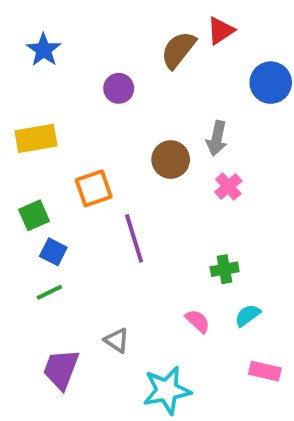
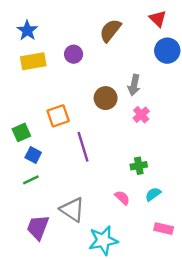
red triangle: (221, 31) -> (158, 19), moved, turned -42
yellow rectangle: (36, 138) -> (33, 61), moved
gray triangle: (117, 340) -> (72, 210), size x1.6

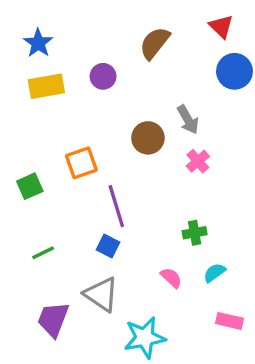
gray arrow: (134, 85) -> (188, 120), turned -42
blue square: (33, 155) -> (108, 246), moved

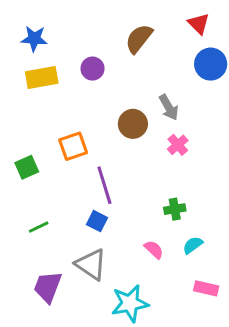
blue star: (38, 43) -> (34, 39), turned -30

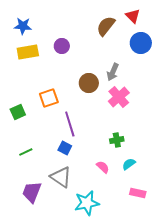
brown semicircle: (139, 39) -> (106, 26), moved
gray arrow: (169, 107) -> (113, 72), turned 54
pink cross: (178, 145) -> (119, 97), size x1.5

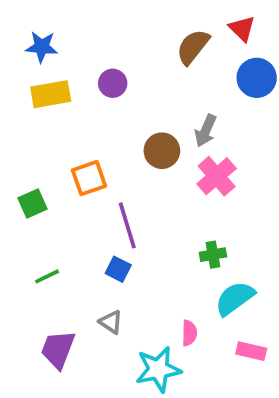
cyan semicircle: (129, 164) -> (235, 298), size x1.6
pink semicircle: (103, 167) -> (189, 333), moved, turned 48
gray triangle: (61, 177) -> (111, 322), size x0.6

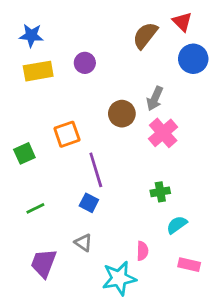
cyan semicircle: (235, 298) -> (177, 225), size x0.7

